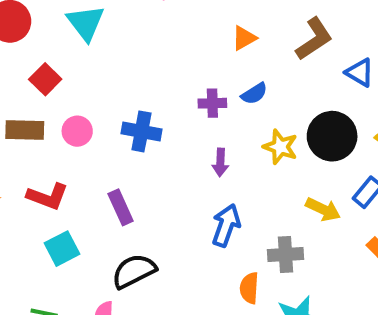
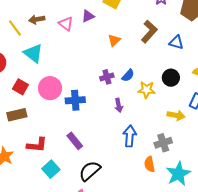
blue semicircle: (254, 94) -> (128, 76), moved
pink circle: (77, 131) -> (50, 88), moved, size x1.5
black circle: (332, 136) -> (171, 78), size x0.7

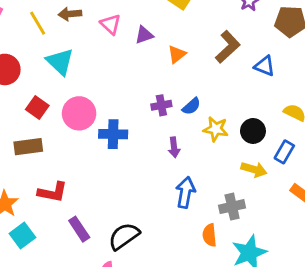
purple triangle: (88, 16) -> (144, 35), moved
black circle: (171, 78) -> (253, 131), moved
purple rectangle: (75, 141) -> (79, 229), moved
cyan square: (51, 169) -> (22, 236), moved

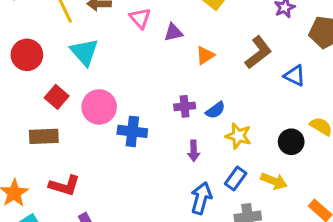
black circle: (253, 131) -> (291, 142), moved
blue rectangle: (284, 152) -> (236, 179), moved

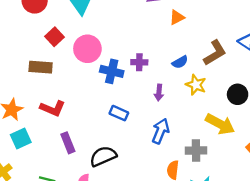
brown L-shape: (258, 52) -> (215, 53), moved
purple cross: (185, 106) -> (139, 62), moved
blue rectangle: (236, 179) -> (119, 113), moved, turned 72
yellow arrow: (274, 181) -> (220, 124), size x1.4

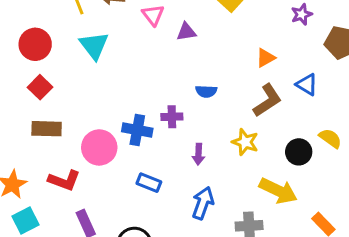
orange triangle: (177, 17) -> (266, 58), moved
red square: (54, 37) -> (40, 87), moved
pink circle: (87, 49) -> (99, 147), moved
blue semicircle: (180, 62) -> (206, 91), moved, turned 35

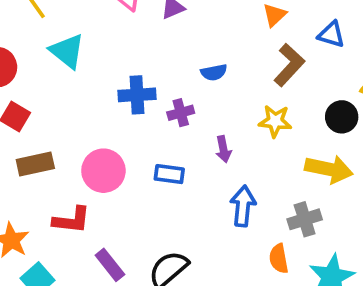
blue cross: (137, 130) -> (137, 95), moved
blue rectangle: (149, 183) -> (169, 174), moved

